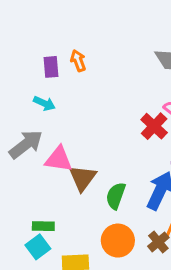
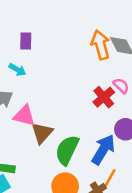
orange arrow: (78, 61) -> (101, 45), moved, size x1.6
green semicircle: (116, 196) -> (67, 150), size x1.4

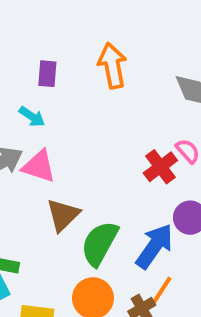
orange arrow: (101, 45) -> (112, 66), moved
pink triangle: (24, 116) -> (39, 166), moved

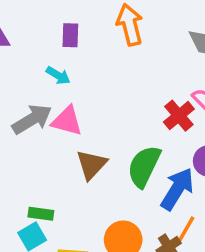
green semicircle: (100, 243) -> (144, 166), moved

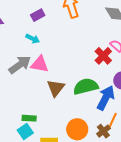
purple rectangle: (70, 35) -> (38, 15), turned 64
green semicircle: (144, 166) -> (86, 86), turned 55

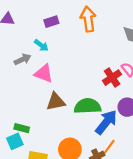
gray arrow: (20, 65) -> (23, 59), moved, size x0.7
brown triangle: (56, 88) -> (56, 102), turned 30

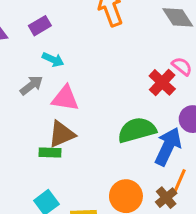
purple rectangle: (51, 22) -> (40, 26), moved
brown triangle: (56, 102) -> (62, 134), moved
green rectangle: (22, 128) -> (50, 153), moved

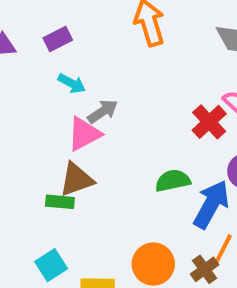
gray arrow: (31, 85) -> (103, 111), moved
pink triangle: (65, 98) -> (84, 134), turned -40
green semicircle: (137, 130) -> (173, 181), size x0.7

